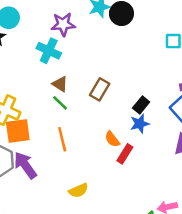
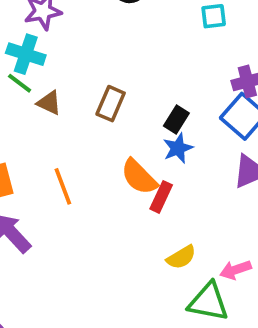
green line: (60, 103) -> (20, 83), moved
orange semicircle: (112, 139) -> (139, 177), size x1.5
yellow semicircle: (78, 190) -> (181, 257), moved

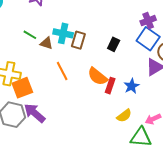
cyan cross: (26, 54) -> (63, 33), moved
blue star: (178, 148) -> (131, 86), moved
orange line: (63, 186) -> (62, 71), moved

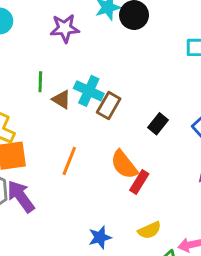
green line: (30, 35) -> (40, 82), turned 48
orange line: (62, 71) -> (69, 161), moved, turned 36
blue star: (131, 86) -> (100, 237), moved

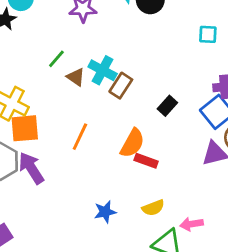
green line: (40, 82) -> (56, 59), turned 36
orange semicircle: (124, 165) -> (132, 143), turned -116
red rectangle: (139, 182) -> (146, 161), turned 75

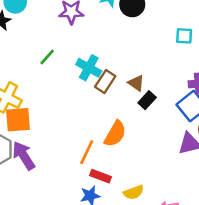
brown triangle: (76, 77) -> (136, 83), moved
orange line: (80, 137) -> (87, 152), moved
red rectangle: (146, 161) -> (101, 176), moved

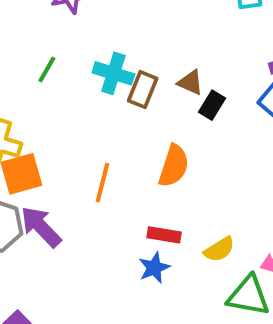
orange line: (87, 152) -> (102, 183), moved

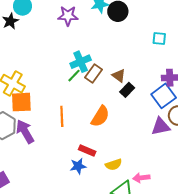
green line: (47, 70) -> (74, 76), moved
cyan cross: (113, 73) -> (81, 62), turned 36
orange line: (102, 183) -> (62, 116), turned -30

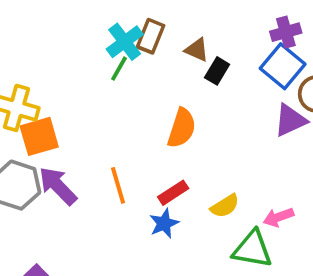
brown rectangle: (94, 74) -> (151, 36), moved
orange line: (62, 116) -> (118, 185), moved
red rectangle: (87, 150) -> (173, 193), turned -42

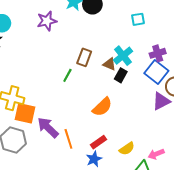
cyan cross: (125, 42) -> (123, 56), moved
orange semicircle: (182, 128) -> (102, 107), turned 30
orange square: (39, 136) -> (25, 113), turned 30
purple arrow: (58, 186) -> (48, 128), moved

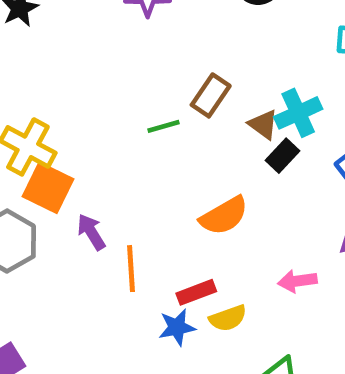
green line: (67, 75) -> (164, 126), turned 32
purple arrow: (48, 128) -> (91, 232), size x0.7
yellow semicircle: (127, 149) -> (228, 318), moved
pink arrow: (156, 154) -> (297, 281), moved

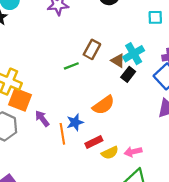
pink arrow: (297, 281) -> (133, 152), moved
blue star: (177, 327) -> (75, 122), moved

